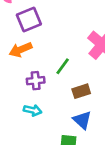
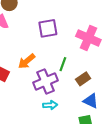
purple square: (29, 20) -> (48, 28), moved, turned 30
purple cross: (36, 81) -> (46, 81), size x1.6

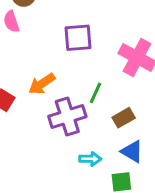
cyan arrow: (50, 105) -> (90, 159), moved

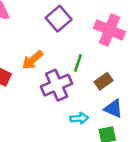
purple square: (78, 38) -> (59, 19), turned -30

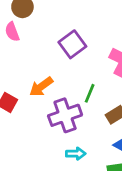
cyan arrow: (79, 118) -> (76, 154), moved

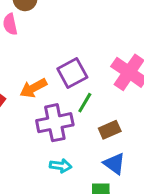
purple square: (72, 44) -> (72, 73), moved

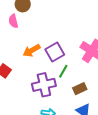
orange arrow: (33, 88) -> (32, 51), moved

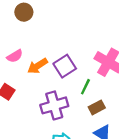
pink semicircle: (13, 21) -> (15, 56), moved, turned -104
green line: (63, 71) -> (85, 87), moved

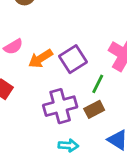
brown rectangle: (97, 107) -> (94, 109), moved

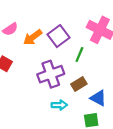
brown rectangle: (94, 109) -> (79, 84), moved

